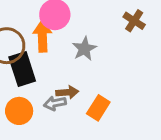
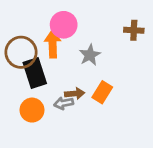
brown cross: (134, 21) -> (134, 30), turned -30
orange rectangle: (98, 108) -> (102, 92), moved

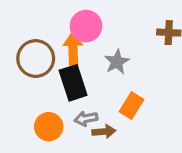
black rectangle: (35, 73) -> (73, 83), moved
brown arrow: (75, 94) -> (104, 132), moved

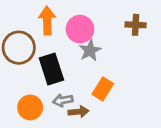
pink circle: (86, 26) -> (80, 29), moved
orange arrow: (73, 49) -> (47, 21), moved

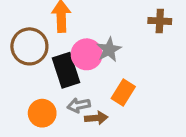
pink circle: (80, 29) -> (87, 54), moved

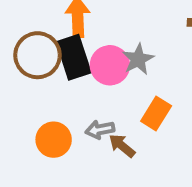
black rectangle: (66, 70) -> (74, 57), moved
brown arrow: (96, 118) -> (122, 146), turned -135

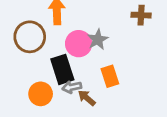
black rectangle: (74, 57) -> (62, 69), moved
orange rectangle: (156, 114) -> (110, 76), turned -50

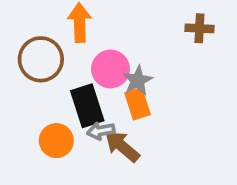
gray star: (98, 40) -> (138, 81), moved
orange rectangle: (110, 76) -> (138, 104), moved
brown arrow: (87, 98) -> (122, 146), size x1.4

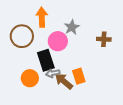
brown cross: (199, 28) -> (104, 39), moved
gray star: (138, 81) -> (72, 27), moved
orange rectangle: (138, 104) -> (79, 76), moved

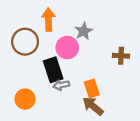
brown cross: (104, 39) -> (121, 56), moved
orange circle: (30, 78) -> (25, 99), moved
brown arrow: (64, 81) -> (93, 106), moved

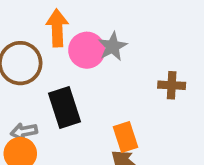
pink circle: (67, 48) -> (87, 50), moved
gray arrow: (61, 85) -> (24, 131), moved

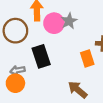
orange rectangle: (125, 137) -> (87, 59), moved

